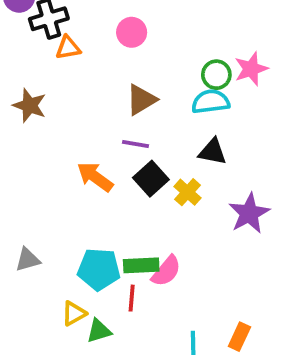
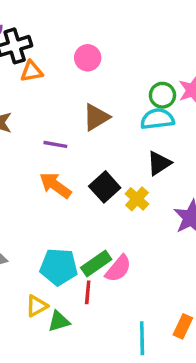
purple line: (135, 144) -> (55, 144), moved
black triangle: (213, 152) -> (159, 163), turned -44
green rectangle: (141, 265) -> (96, 263), turned -32

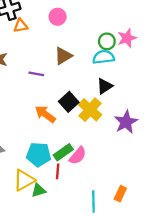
orange arrow: (55, 185) -> (45, 114), moved
yellow cross: (137, 199) -> (90, 110), size x1.5
yellow triangle: (37, 306) -> (24, 180), size x1.5

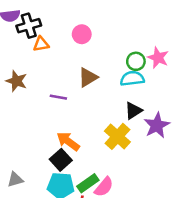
pink star: (127, 38) -> (158, 58), turned -30
black square: (69, 102) -> (61, 160), moved
purple star: (126, 122) -> (157, 125), moved

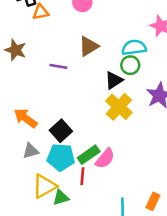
green circle: (136, 61) -> (130, 65), moved
black triangle: (133, 111) -> (114, 80), moved
orange arrow: (68, 141) -> (26, 118), moved
gray triangle: (15, 180) -> (31, 151), moved

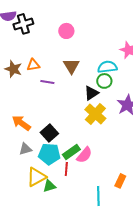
orange triangle: (41, 12) -> (33, 65), moved
brown triangle: (89, 46) -> (71, 66), turned -30
orange rectangle: (153, 201) -> (120, 181), moved

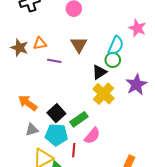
cyan semicircle: (107, 67) -> (116, 46), turned 120
green rectangle: (71, 152) -> (79, 119), moved

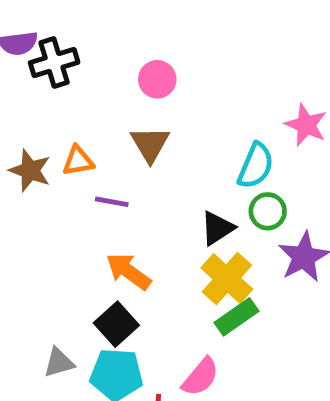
brown triangle: (79, 45) -> (150, 144), moved
green circle: (113, 60) -> (268, 211), moved
orange arrow: (28, 103) -> (128, 271), moved
green rectangle: (79, 119) -> (236, 317), moved

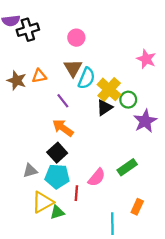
cyan semicircle: (256, 166) -> (86, 78), moved
purple line: (112, 202) -> (63, 101), moved, turned 42
yellow cross: (227, 279) -> (109, 89), moved
green rectangle: (236, 317) -> (127, 167), moved

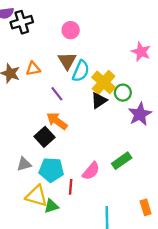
black square: (57, 153) -> (44, 137), moved
yellow triangle: (43, 202) -> (37, 196), turned 45
orange rectangle: (137, 207) -> (146, 207), moved, turned -42

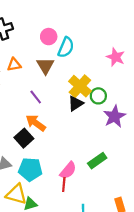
orange triangle: (33, 69) -> (14, 65), moved
cyan semicircle: (81, 71) -> (66, 47), moved
red line: (71, 187) -> (64, 184), moved

